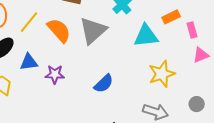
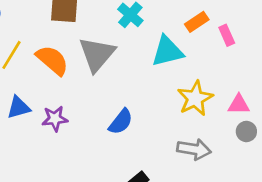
pink triangle: (201, 55) -> (239, 104), moved, turned 30

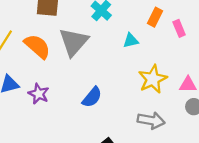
orange rectangle: (197, 22) -> (155, 17), turned -30
cyan triangle: (167, 51) -> (131, 41), size x0.6
purple star: (55, 119) -> (39, 94), turned 30

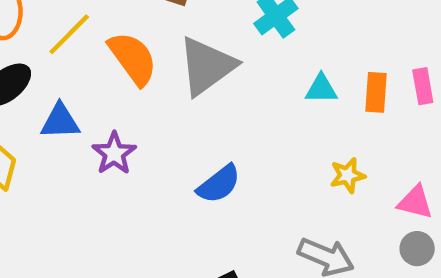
orange rectangle: (155, 17) -> (376, 92), moved, turned -36
yellow star: (153, 79) -> (348, 175), size x0.6

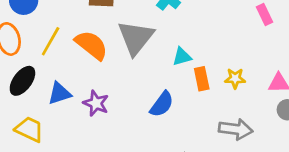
cyan triangle: (321, 89) -> (182, 57), moved
orange rectangle: (376, 92) -> (202, 79), moved
yellow star: (348, 175) -> (235, 78), turned 30

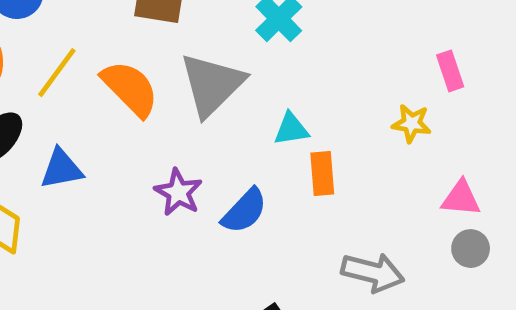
yellow star: (235, 78) -> (412, 123), moved
purple star: (96, 103) -> (178, 192), moved

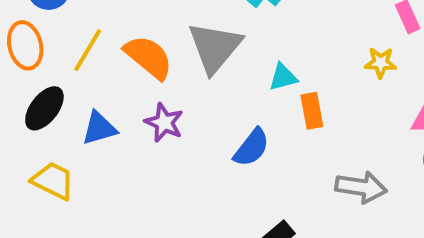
purple star: (178, 192) -> (164, 123), moved

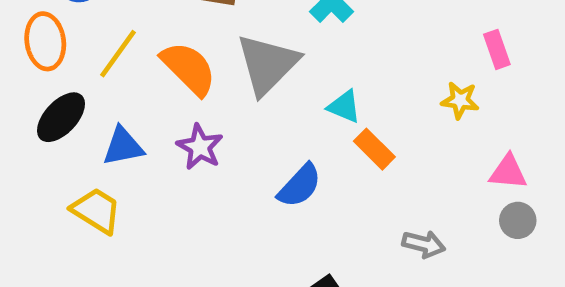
cyan triangle: (283, 77) -> (344, 107), turned 32
orange rectangle: (312, 111) -> (374, 149), turned -40
yellow trapezoid: (53, 181) -> (96, 211), moved
gray arrow: (361, 187) -> (424, 244), size x0.7

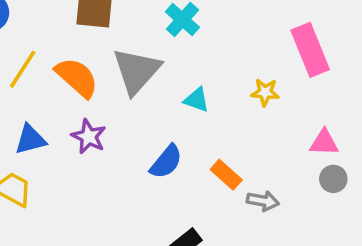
pink rectangle: (497, 49) -> (310, 50), size x1.8
yellow star: (460, 100) -> (265, 92), moved
orange rectangle: (374, 149) -> (226, 175), moved

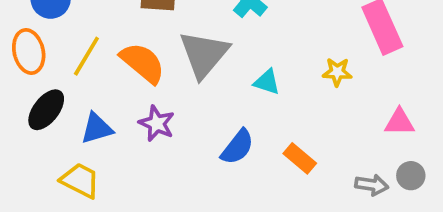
gray circle: (333, 179) -> (411, 176), moved
gray arrow: (263, 201) -> (372, 185), moved

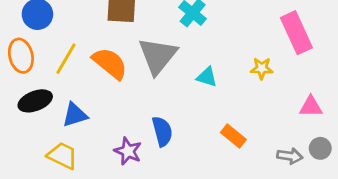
black ellipse: (46, 110) -> (35, 101), turned 32
purple star: (157, 123) -> (128, 151), moved
blue semicircle: (237, 147) -> (162, 131), moved, turned -52

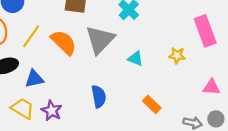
purple star: (128, 151) -> (52, 111), moved

